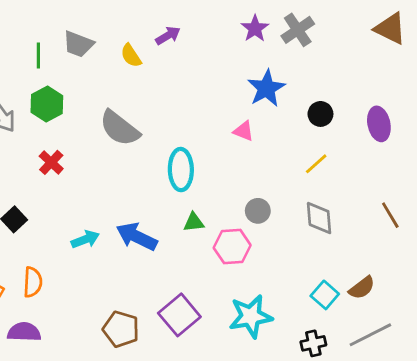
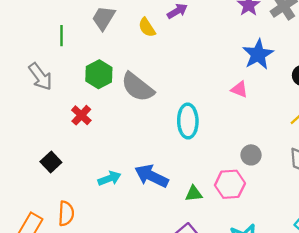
gray trapezoid: (78, 44) -> (104, 18), turned 100
green line: (38, 56) -> (61, 36), moved
green hexagon: (47, 104) -> (99, 74), moved
green triangle: (194, 222) -> (194, 194), moved

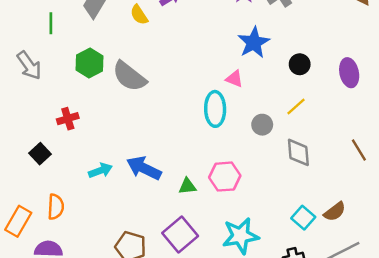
red cross: (81, 115) -> (68, 119), moved, turned 30
cyan ellipse: (188, 121) -> (215, 109), moved
gray circle: (251, 155) -> (262, 125), moved

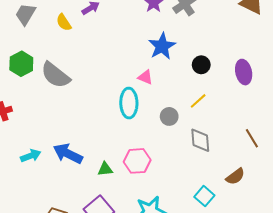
brown semicircle: (335, 212) -> (235, 176), moved

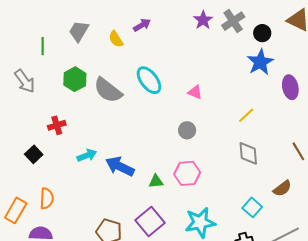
blue star: (162, 46) -> (260, 62), moved
black circle: (201, 65) -> (262, 33), moved
cyan ellipse: (129, 103) -> (149, 80), moved, turned -36
gray circle: (169, 116) -> (187, 130), moved
cyan arrow: (31, 156) -> (87, 155), moved

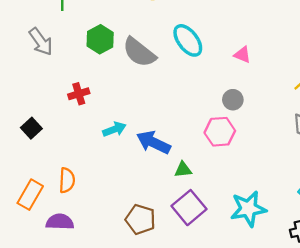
black square: (34, 154) -> (31, 128), moved
pink hexagon: (187, 173) -> (220, 132), moved
green triangle: (156, 181) -> (183, 170), moved

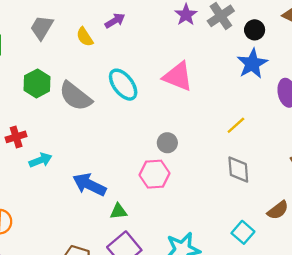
pink triangle: (242, 55) -> (178, 76), moved, size x1.8
cyan arrow: (114, 129) -> (41, 160), moved

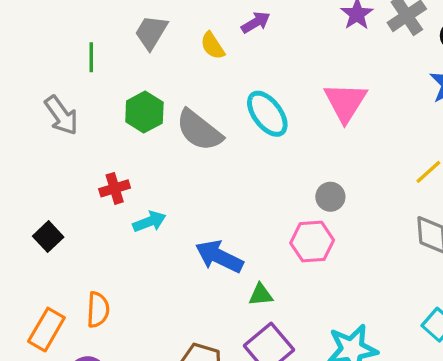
pink triangle: (178, 76) -> (345, 102), turned 40

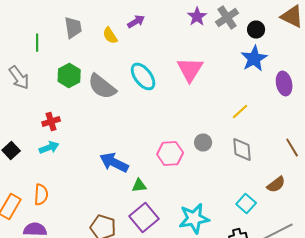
gray trapezoid: (151, 32) -> (73, 28), turned 140
gray circle: (330, 197) -> (203, 142), moved
cyan arrow: (149, 222) -> (49, 148), moved

